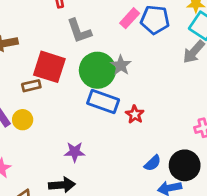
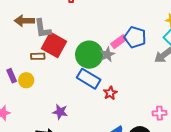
pink rectangle: (130, 18) -> (119, 42), moved
blue pentagon: (155, 20) -> (135, 37), moved
gray L-shape: (79, 31) -> (43, 29), moved

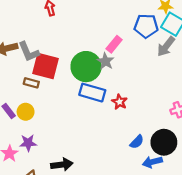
blue pentagon: (135, 37) -> (146, 26), moved
brown rectangle: (38, 56) -> (31, 83), turned 32
purple star: (60, 112) -> (28, 143), moved

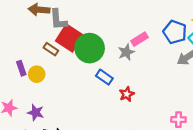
green circle: (86, 67) -> (90, 48), moved
blue rectangle: (92, 93) -> (104, 77), size x0.7
purple star: (28, 143) -> (36, 112), moved

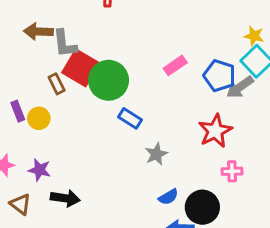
blue pentagon: (175, 32) -> (219, 76), moved
brown rectangle: (51, 49) -> (57, 84), turned 32
gray star: (126, 52) -> (156, 154), moved
red star: (127, 94) -> (215, 131), moved, size x1.6

